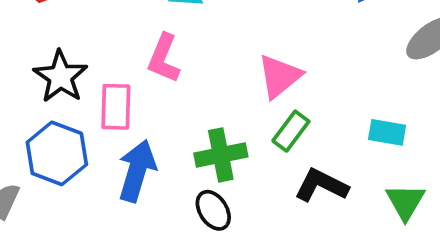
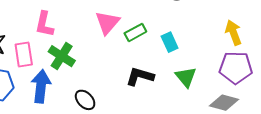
green rectangle: (291, 131) -> (135, 32), moved, turned 35
cyan rectangle: (387, 132) -> (170, 42), turned 66
green cross: (221, 155) -> (62, 56), moved, turned -36

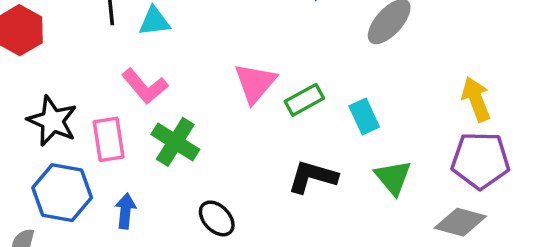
pink L-shape: (44, 24) -> (145, 86), turned -52
blue arrow: (41, 86) -> (125, 211), moved, size x0.6

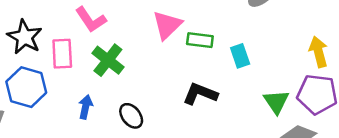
green rectangle: (304, 100) -> (200, 40), turned 30
green triangle: (393, 177) -> (276, 102), moved
blue arrow: (125, 211) -> (86, 107), moved

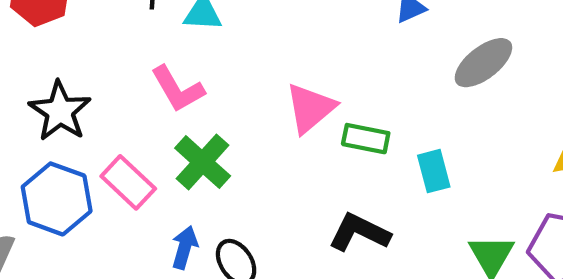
pink rectangle: (62, 54) -> (128, 182), moved, turned -48
blue arrow: (86, 107) -> (185, 247), moved

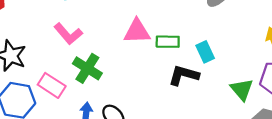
pink triangle: (310, 108) -> (137, 31), turned 48
black L-shape: (359, 232) -> (184, 75), moved

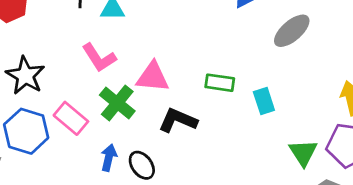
pink triangle: (137, 31) -> (153, 77), moved
black L-shape: (184, 75) -> (178, 120), moved

